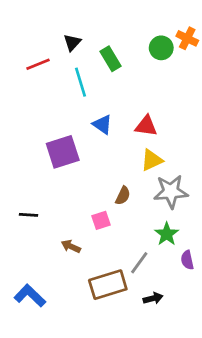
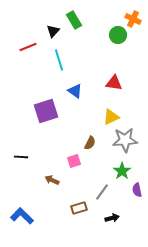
orange cross: (187, 38) -> (133, 19), moved
green rectangle: (111, 59) -> (74, 20), moved
red triangle: (146, 126) -> (114, 83), moved
brown rectangle: (108, 285) -> (79, 208), size x0.6

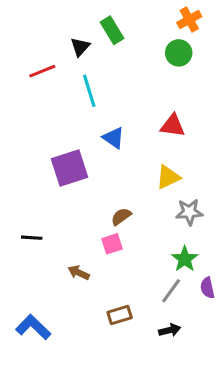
orange cross: (133, 19) -> (189, 20), moved, turned 35
gray star: (125, 140) -> (189, 212), size x0.7
brown semicircle: (90, 143) -> (121, 217), moved, turned -152
gray line: (102, 192) -> (171, 291), moved

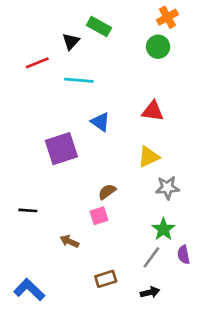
green rectangle: (112, 30) -> (99, 27), turned -30
cyan line: (89, 91) -> (79, 80), turned -68

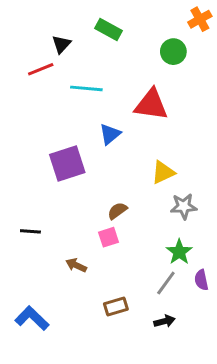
orange cross: (167, 17) -> (200, 19), moved
black triangle: (71, 41) -> (61, 44), moved
red triangle: (153, 111) -> (151, 105), moved, size x1.4
blue triangle: (100, 122) -> (110, 134), turned 45

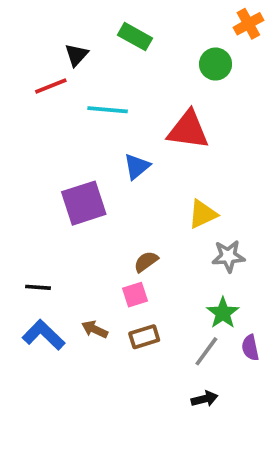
brown rectangle: (116, 307) -> (144, 337), moved
blue L-shape: (32, 318) -> (44, 335), moved

